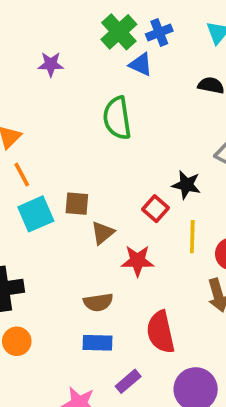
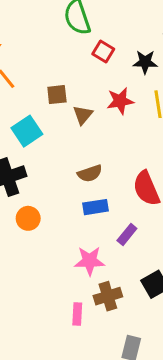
red square: (156, 209) -> (103, 51), moved
cyan square: (36, 214) -> (27, 131), moved
red star: (138, 261) -> (120, 101), moved

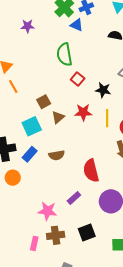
brown square: (57, 95) -> (44, 102), turned -32
cyan square: (27, 131) -> (32, 126), moved
blue rectangle: (96, 207) -> (30, 154), moved, turned -49

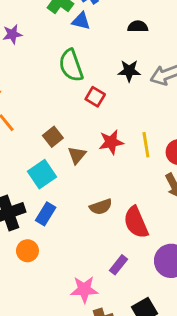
black star: (103, 90) -> (129, 71), moved
brown semicircle: (57, 155) -> (101, 207), moved

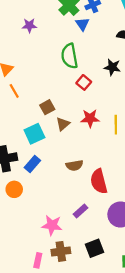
blue triangle: (81, 21) -> (82, 24), turned 32

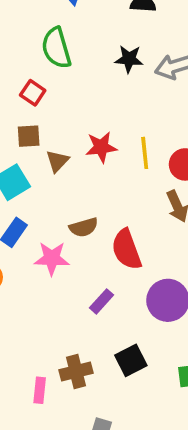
red square: (84, 82) -> (33, 93), moved
brown square: (47, 107) -> (29, 136), turned 32
pink star: (52, 225) -> (52, 258), moved

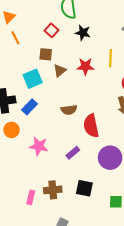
black star: (129, 59) -> (83, 33), moved
yellow line: (145, 153) -> (110, 58), moved
pink star: (52, 258) -> (39, 146), moved
black square: (131, 360) -> (84, 188), turned 30

